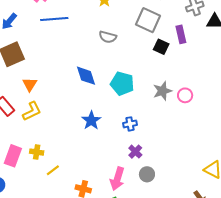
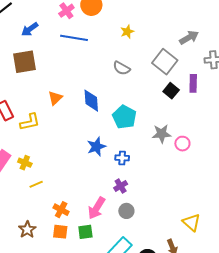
orange triangle: (30, 84) -> (55, 98), moved
blue star: (91, 120) -> (96, 147), moved

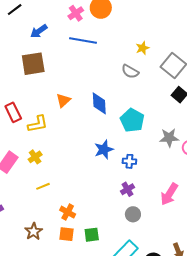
yellow star: (127, 32) -> (143, 48), moved
yellow cross: (25, 163) -> (35, 157), moved, turned 32
pink arrow: (97, 208) -> (169, 194), moved

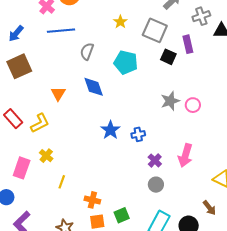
gray semicircle: (130, 71) -> (87, 51), moved, turned 96
cyan pentagon: (132, 120) -> (126, 62), moved
yellow line: (43, 186) -> (62, 182), turned -32
purple cross: (127, 189) -> (155, 160), moved

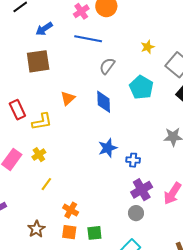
purple cross: (155, 160) -> (142, 190), size x1.5

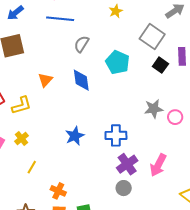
yellow star: (148, 47) -> (116, 11), moved
blue star: (108, 148) -> (75, 136), moved
blue cross: (133, 160) -> (116, 135), size x1.5

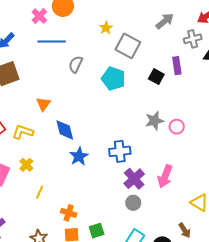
gray square: (152, 37) -> (128, 46), moved
blue diamond: (81, 80) -> (65, 130), moved
yellow L-shape: (22, 105) -> (23, 132), turned -140

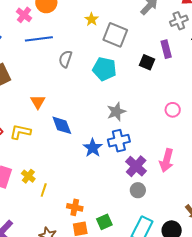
gray star: (154, 121) -> (116, 112), moved
blue star: (79, 156) -> (93, 148), moved
yellow cross: (26, 165) -> (28, 176), moved

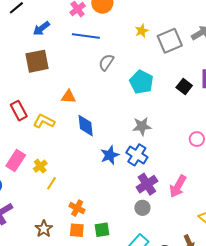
gray square: (115, 35) -> (170, 41), moved, turned 30
orange triangle: (38, 102) -> (69, 97), turned 49
blue cross: (119, 141) -> (137, 155), turned 30

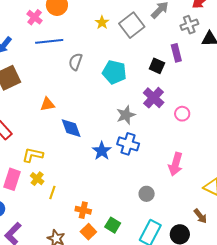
yellow L-shape: (44, 121) -> (33, 155), moved
purple cross: (147, 184) -> (154, 98), moved
orange square: (77, 230) -> (88, 232), turned -35
green square: (102, 230) -> (113, 225), turned -35

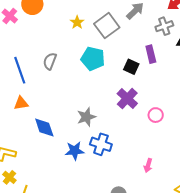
blue line: (49, 41) -> (20, 70), moved, turned 76
cyan pentagon: (114, 72) -> (93, 59), moved
gray star: (126, 115) -> (86, 117), moved
blue star: (102, 151) -> (75, 151), turned 30
pink arrow: (176, 164) -> (148, 165), size x0.6

